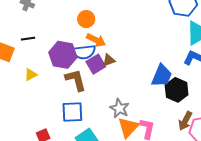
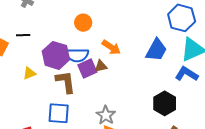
orange arrow: (96, 40) -> (111, 47), moved
yellow triangle: (31, 75) -> (29, 73), moved
blue trapezoid: (162, 76) -> (156, 50), moved

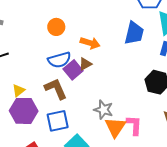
purple hexagon: (56, 55) -> (24, 111), moved

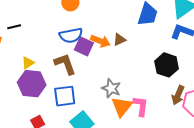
orange arrow: (90, 43) -> (100, 41), moved
brown triangle: (85, 64) -> (119, 40), moved
purple square: (73, 70) -> (84, 46), turned -30

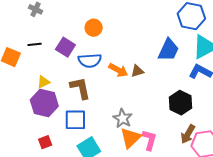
purple square: (84, 46) -> (65, 47), moved

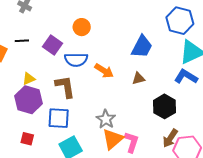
blue trapezoid: (168, 50) -> (142, 47), moved
brown triangle: (137, 71) -> (138, 78), moved
red square: (45, 142) -> (27, 139), turned 32

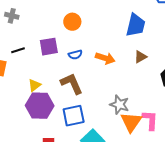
purple square: (53, 45) -> (49, 47), turned -30
blue semicircle: (76, 60) -> (75, 55), size x0.6

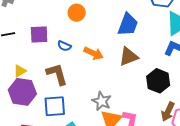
orange circle: (72, 22) -> (77, 13), moved
blue semicircle: (75, 55) -> (64, 46), turned 32
brown triangle: (140, 57) -> (129, 57), size x1.5

